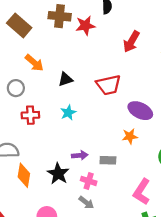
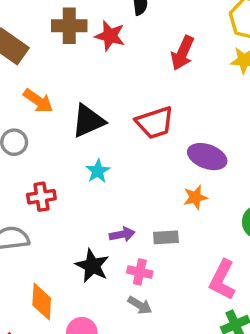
red star: (85, 26) -> (110, 36), turned 30
black triangle: (65, 79) -> (88, 121), size x1.5
red cross: (30, 115) -> (41, 197), moved
orange diamond: (24, 175) -> (42, 302), moved

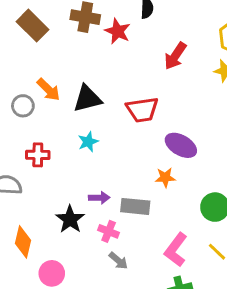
orange arrow: (38, 101) -> (49, 90), moved
gray rectangle: (166, 237) -> (135, 206), size x1.4
gray arrow: (140, 305) -> (118, 261), moved

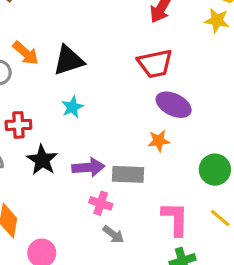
red trapezoid: (142, 110) -> (155, 64), moved
purple arrow: (99, 198) -> (88, 167), size x1.4
black star: (70, 219) -> (42, 160), moved
pink L-shape: (176, 250) -> (175, 219), turned 148

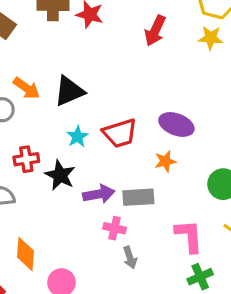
red trapezoid: (155, 64) -> (120, 133), moved
black star: (42, 160) -> (60, 175), moved
gray arrow: (113, 234) -> (130, 258), turned 40

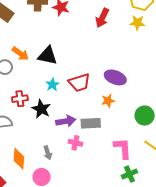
black triangle: (69, 91) -> (47, 56), turned 35
gray arrow: (130, 258) -> (48, 153), moved

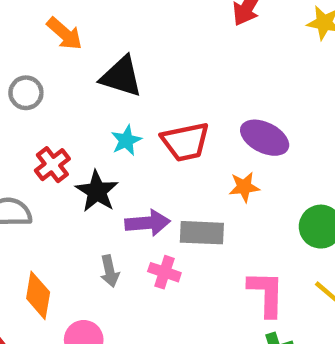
orange arrow: (20, 54) -> (65, 34), moved
red cross: (20, 99) -> (52, 165), turned -35
gray arrow: (48, 153) -> (110, 271), moved

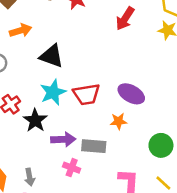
orange arrow: (65, 34) -> (21, 31), turned -60
cyan star: (126, 140) -> (53, 92), size x1.5
gray arrow: (110, 271) -> (30, 177), moved

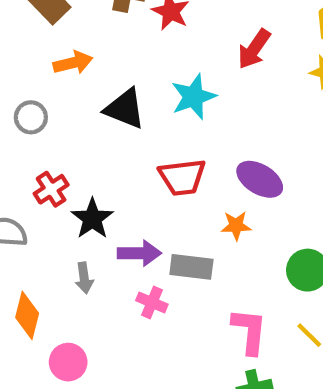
cyan star: (53, 92) -> (193, 97), moved
gray arrow: (30, 177) -> (84, 278), moved

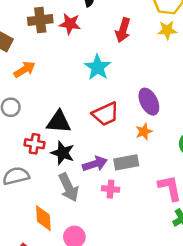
black triangle: (125, 109) -> (59, 122), moved
purple ellipse: (260, 179) -> (149, 102), turned 50
red cross: (51, 189) -> (35, 144), turned -30
gray arrow: (84, 278) -> (69, 187), size x1.6

